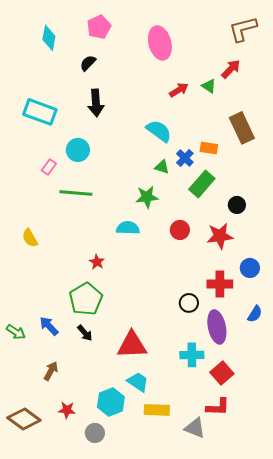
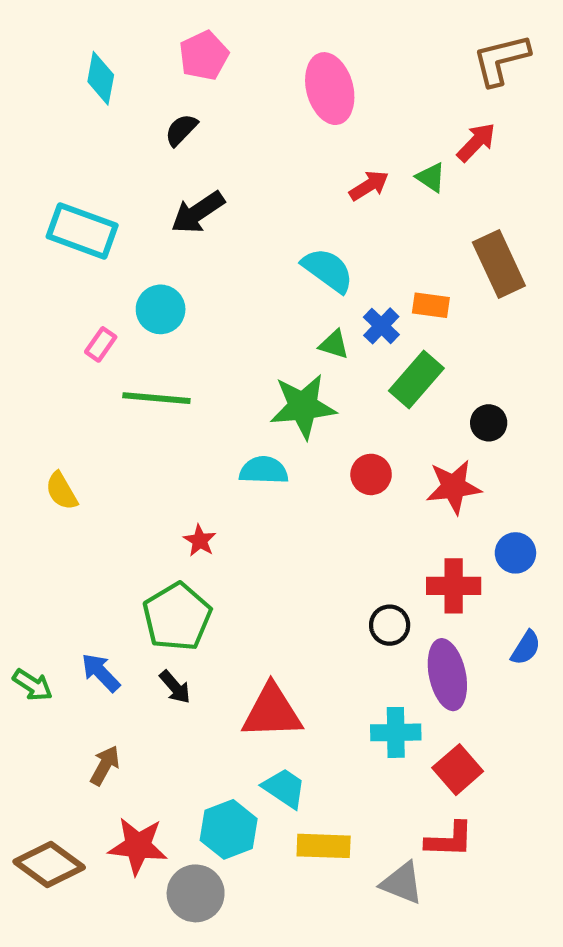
black arrow: (96, 103) -> (198, 212), turned 60
green star: (147, 197) -> (303, 406), size x1.4
red star: (67, 410) -> (138, 846), size x1.6
gray circle: (95, 433) -> (196, 893), size x1.4

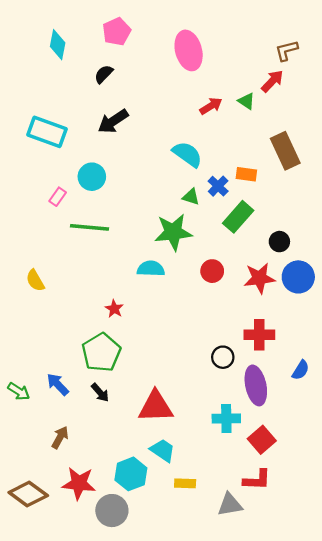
brown L-shape: (501, 60) -> (286, 50), moved, size x0.7
blue circle: (515, 553) -> (298, 277), moved, size x1.4
yellow rectangle: (324, 846) -> (185, 483), size x0.7
gray triangle: (402, 883) -> (230, 505), turned -32

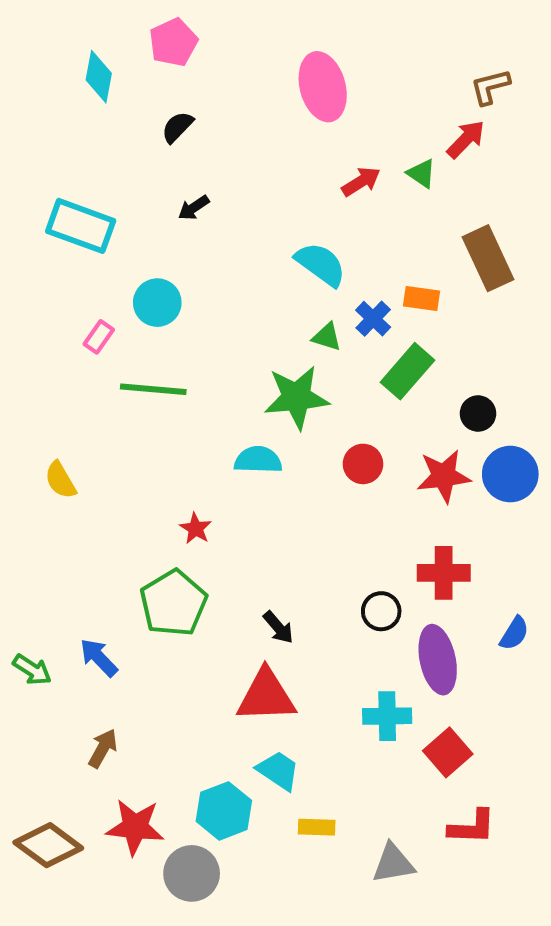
pink pentagon: (117, 32) -> (173, 42), moved
black arrow: (113, 121) -> (194, 208), size x0.6
black arrow: (100, 393) -> (278, 627), moved
red L-shape: (257, 480) -> (472, 827), moved

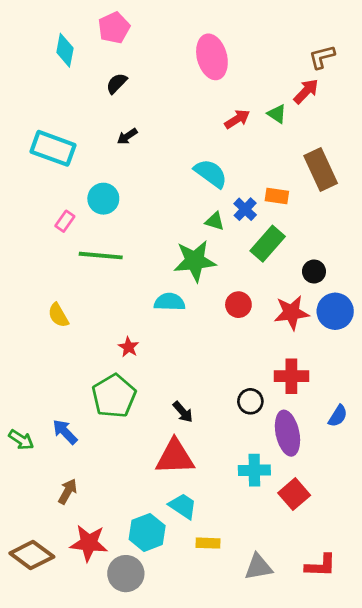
yellow semicircle: (60, 480) -> (58, 315), moved
red L-shape: (472, 827) -> (321, 566), moved

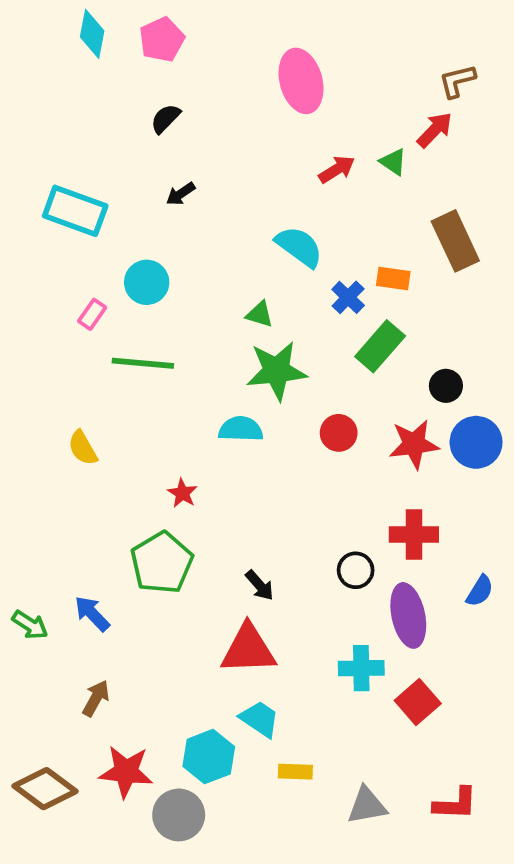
cyan diamond: (65, 50) -> (92, 34), moved
green triangle: (215, 221) -> (260, 314), moved

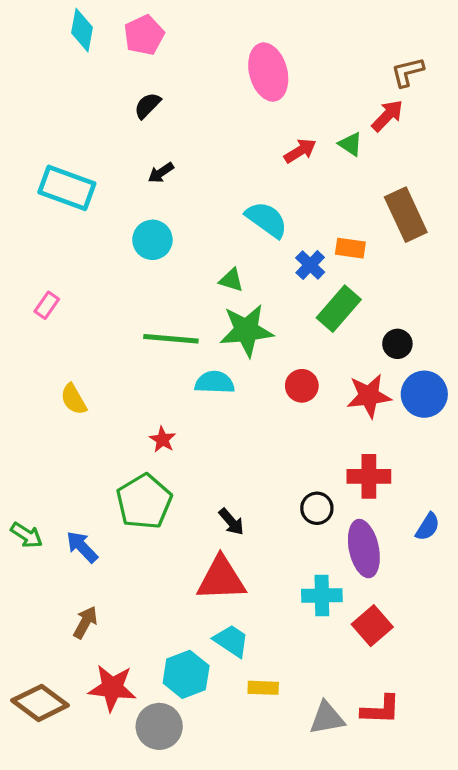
cyan circle: (147, 282) -> (152, 240), moved
pink rectangle: (92, 314) -> (47, 305), moved
green line: (143, 363) -> (171, 339), moved
green arrow: (30, 625) -> (27, 535), moved
red L-shape: (455, 804) -> (381, 710), moved

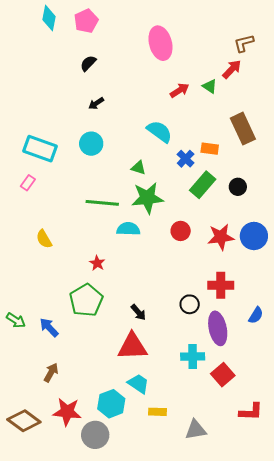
cyan rectangle: (67, 188) -> (40, 149), moved
black circle: (397, 344) -> (238, 187), moved
red L-shape: (381, 710) -> (251, 412), moved

